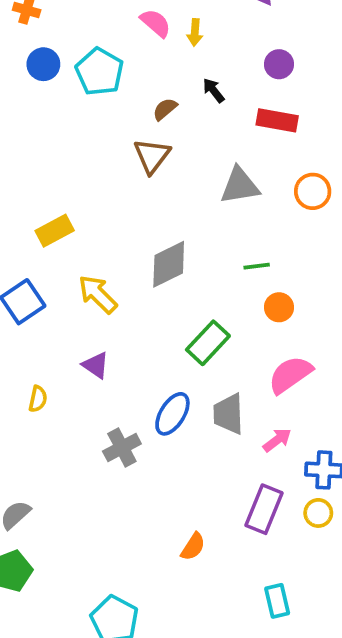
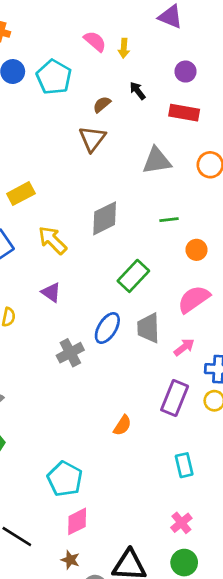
orange circle: (279, 307) -> (196, 250), moved

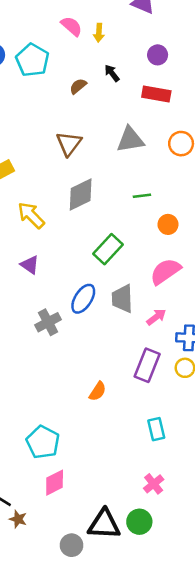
brown triangle: (92, 139) -> (69, 144), moved
brown star: (70, 560) -> (18, 519), moved
green circle: (184, 563) -> (139, 522), moved

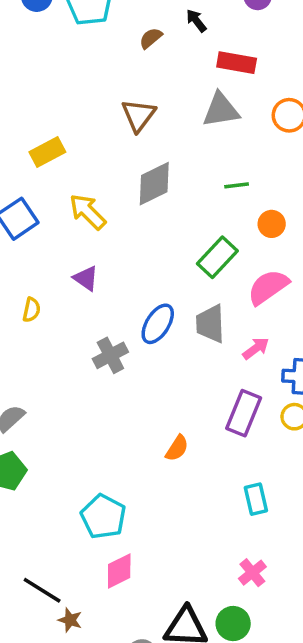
red rectangle: (156, 94) -> (237, 63), moved
green rectangle: (108, 249) -> (217, 257), moved

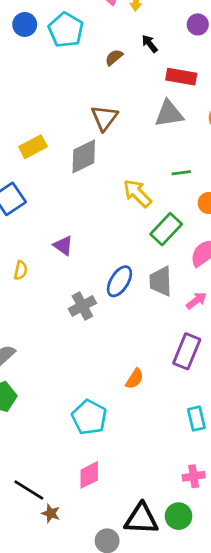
gray diamond: (154, 184) -> (84, 156), moved
yellow arrow: (88, 212) -> (137, 193), moved
cyan pentagon: (103, 517) -> (89, 417), moved
pink cross: (252, 573) -> (194, 476), turned 30

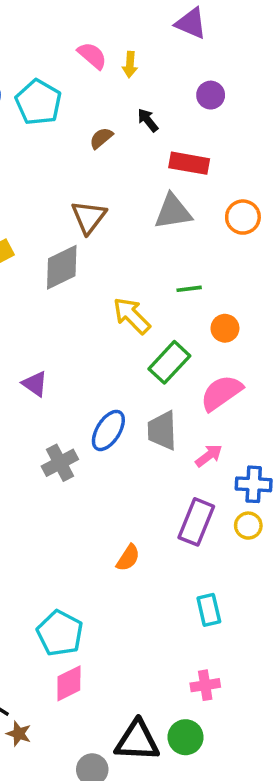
cyan pentagon: (89, 417) -> (60, 633), moved

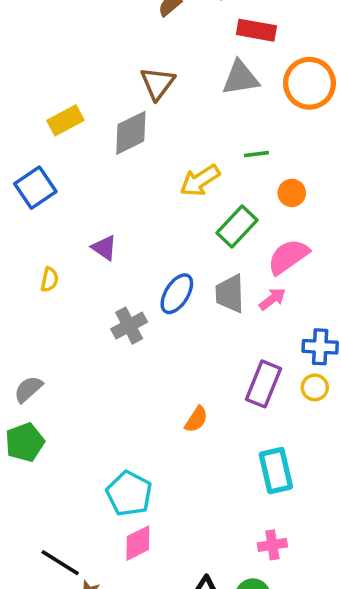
orange circle: (243, 217) -> (309, 83), size x1.5
yellow arrow: (132, 316) -> (200, 181), turned -78
pink arrow: (209, 456) -> (272, 299), moved
cyan rectangle: (209, 610) -> (276, 471), size x1.4

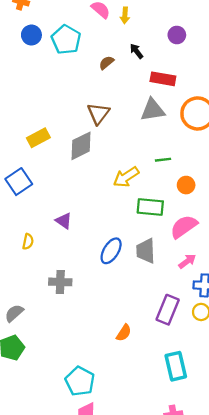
green rectangle: (237, 227) -> (150, 207), turned 52
pink arrow: (272, 299) -> (187, 261), moved
gray cross: (129, 326) -> (60, 282), moved, turned 30

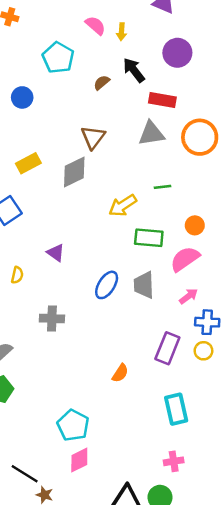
blue circle: (31, 35) -> (22, 97), moved
purple circle: (177, 35) -> (177, 53), size x1.5
black arrow: (136, 51) -> (134, 70), size x1.5
orange circle: (186, 185) -> (195, 225), moved

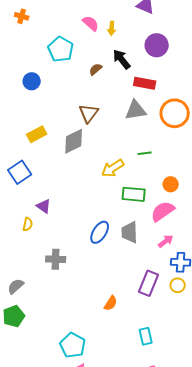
purple triangle: (56, 253) -> (44, 206), moved
cyan rectangle: (176, 409) -> (146, 336), moved, size x0.7

